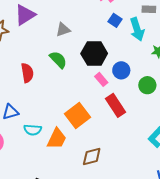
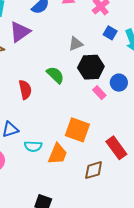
gray triangle: (63, 30) -> (76, 44), moved
red rectangle: (115, 105) -> (116, 148), moved
orange square: (78, 116) -> (77, 130), turned -30

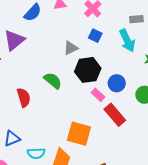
blue square: (110, 33) -> (95, 36), moved
red rectangle: (116, 148) -> (115, 115), moved

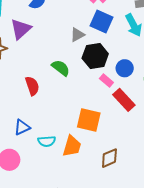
blue square: (95, 36) -> (102, 21), size x1.6

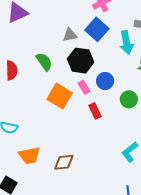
red rectangle: (124, 100) -> (95, 111), size x0.7
orange square: (89, 120) -> (60, 96), moved
orange trapezoid: (72, 146) -> (29, 156), moved, turned 45

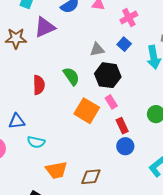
blue square: (97, 29) -> (124, 44), size x0.6
blue circle: (105, 81) -> (125, 146), moved

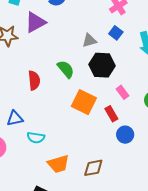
pink rectangle: (111, 102) -> (123, 92), moved
red rectangle: (122, 126) -> (111, 114), moved

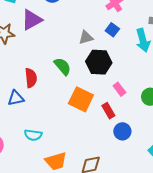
blue triangle: (15, 118) -> (16, 98), moved

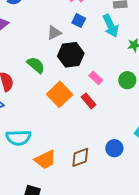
orange square: (81, 99) -> (60, 94), turned 30
blue circle: (122, 131) -> (114, 148), moved
cyan semicircle: (33, 135) -> (18, 138), size x1.4

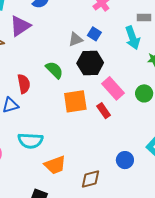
blue square: (79, 21) -> (94, 34), moved
pink rectangle: (96, 78) -> (113, 88), size x1.6
orange square: (60, 94) -> (75, 101), turned 30
brown diamond: (80, 157) -> (90, 179), moved

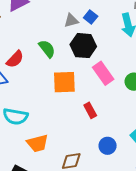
red semicircle: (24, 84) -> (15, 59), turned 48
red rectangle: (104, 111) -> (90, 110), moved

